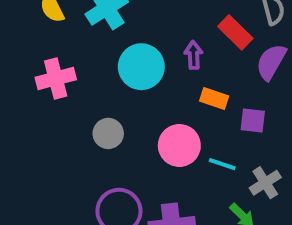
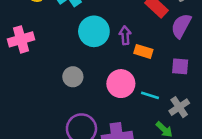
purple arrow: (194, 55) -> (125, 35), moved
pink cross: (56, 79) -> (21, 39), moved
purple square: (253, 121) -> (180, 66), moved

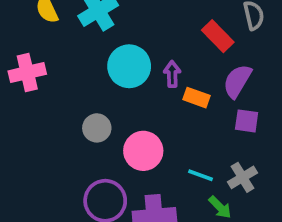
purple semicircle: (181, 26) -> (237, 81), moved
pink circle: (121, 84) -> (143, 151), moved
cyan line: (150, 95) -> (201, 175), moved

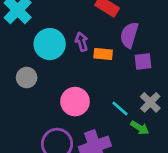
gray circle: (97, 128) -> (27, 78), moved
cyan line: (201, 175) -> (120, 109), turned 36

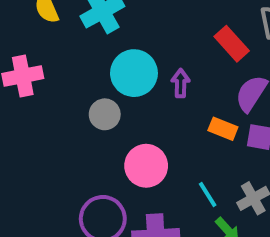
orange rectangle: (103, 54) -> (223, 129), moved
gray circle: (27, 78) -> (105, 114), moved

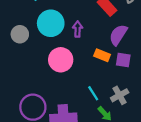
gray circle: (105, 114) -> (20, 34), moved
pink circle: (146, 166) -> (61, 60), moved

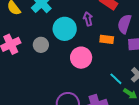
purple arrow: (78, 29) -> (88, 19), moved
orange rectangle: (102, 55) -> (107, 39), moved

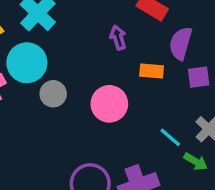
cyan circle: (65, 29) -> (27, 63), moved
gray circle: (41, 45) -> (53, 94), moved

